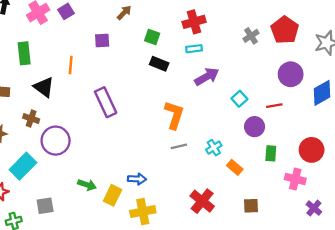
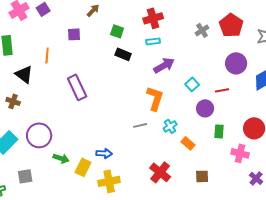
orange L-shape: (174, 115) -> (155, 98), moved
purple circle: (56, 141) -> (39, 135), moved

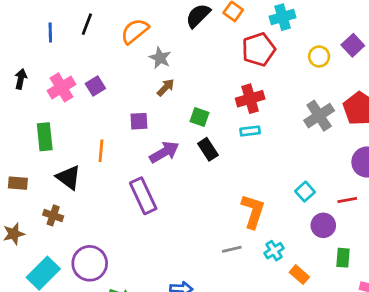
gray cross: (202, 30) -> (319, 116), size x1.5
black rectangle: (123, 54) -> (208, 149), turned 35
purple arrow: (164, 65) -> (164, 152), moved

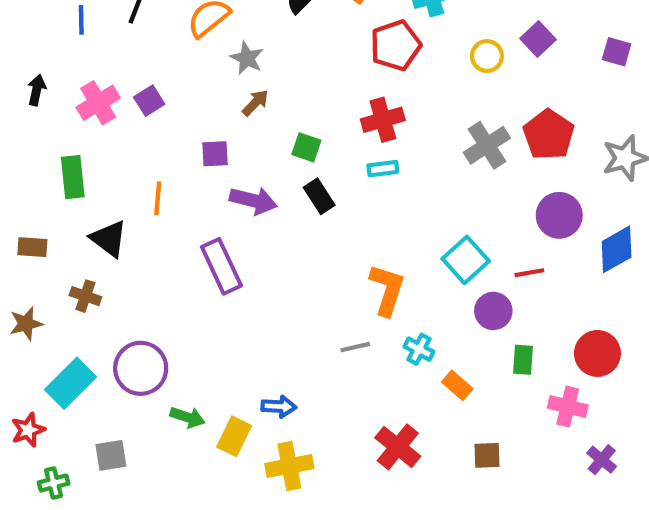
purple arrow: (164, 152) -> (253, 200), turned 44
cyan square: (305, 192) -> (466, 260), size x1.5
cyan cross: (274, 251) -> (419, 349), turned -30

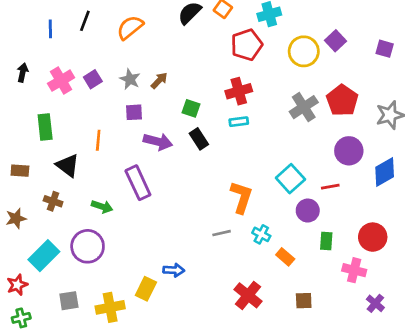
yellow circle: (487, 56) -> (304, 51), size x1.5
gray star: (247, 58) -> (130, 79), moved
green arrow: (187, 417) -> (102, 207), moved
yellow cross: (289, 466) -> (110, 307), moved
green cross: (54, 483) -> (21, 318), moved

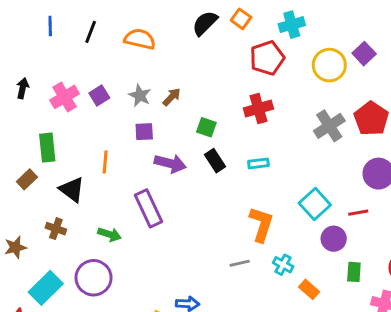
orange semicircle: (130, 27) -> (140, 39), turned 52
blue line: (50, 29) -> (50, 26), moved
cyan rectangle: (239, 122) -> (258, 163), moved
brown rectangle: (20, 171) -> (27, 179), moved, turned -48

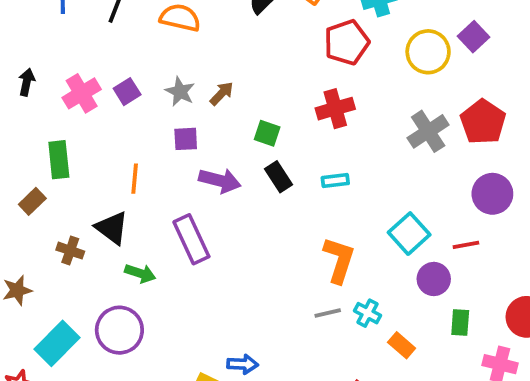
black triangle: (72, 190) -> (112, 228), moved
brown cross: (56, 229) -> (70, 251), moved
gray line: (240, 263) -> (328, 313), moved

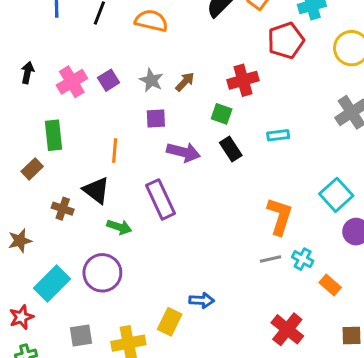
red cross: (335, 109) -> (243, 80), moved
cyan rectangle: (335, 181) -> (278, 135), moved

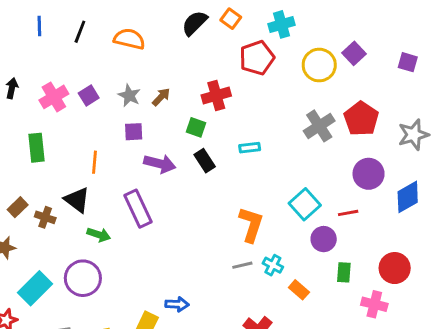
brown rectangle: (32, 169) -> (18, 207), moved

